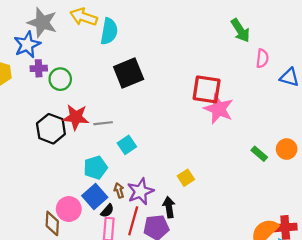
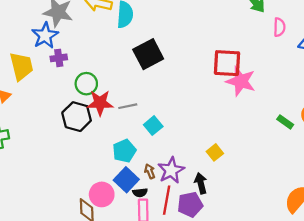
green circle: (60, 79) -> (86, 84), moved
black semicircle: (107, 211) -> (140, 193), turned 48

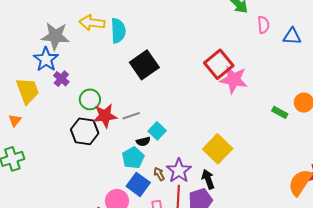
purple cross: (59, 58) -> (61, 79), turned -35
red square: (227, 63) -> (219, 64), turned -36
yellow square: (215, 152) -> (218, 149), size x1.8
black semicircle: (140, 193) -> (143, 142), moved

